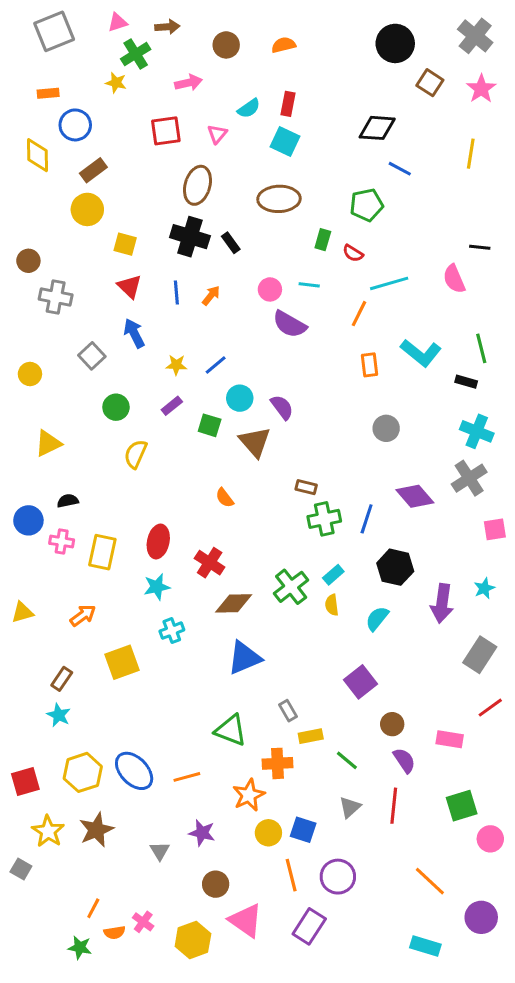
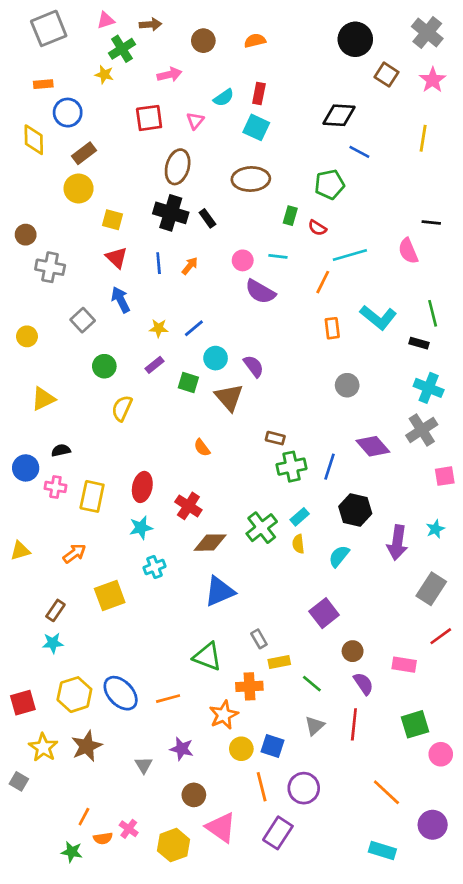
cyan star: (59, 715) -> (53, 643), turned -30

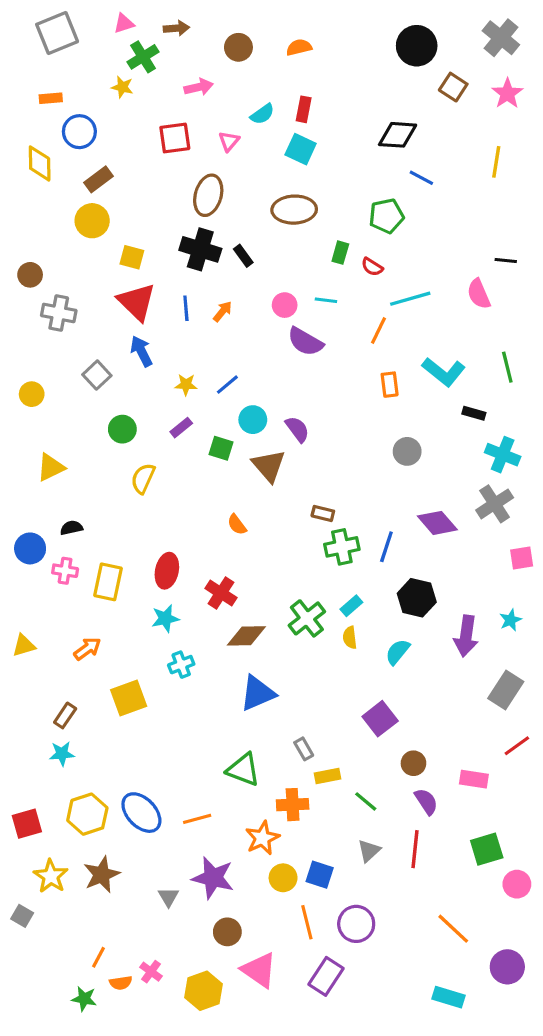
red triangle: (117, 258) -> (137, 302), size x1.5
black rectangle: (419, 343) -> (474, 413), moved
purple star: (182, 749) -> (213, 878), size x1.5

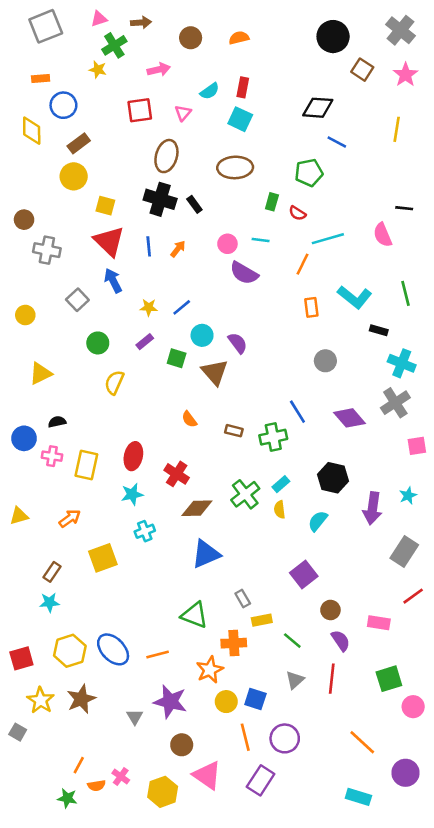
brown rectangle: (323, 513) -> (234, 431), moved
blue line: (386, 547) -> (297, 412), moved, turned -50

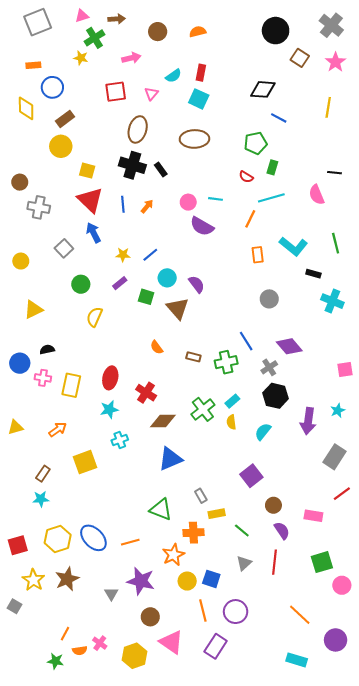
green rectangle: (272, 202) -> (272, 167), moved
gray cross: (395, 403) -> (269, 367), moved, size x0.7

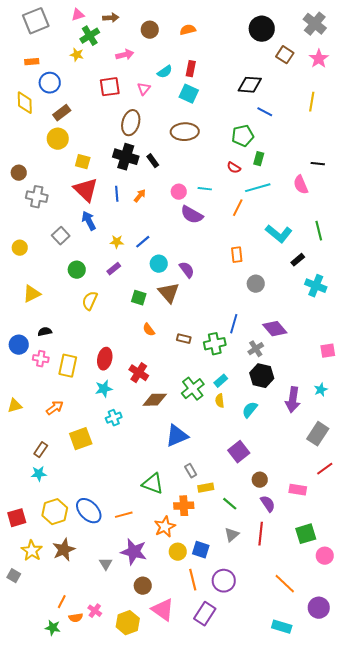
orange rectangle: (258, 255) -> (237, 255), moved
black rectangle: (313, 274) -> (298, 260), turned -56
green square: (146, 297) -> (139, 298), moved
blue line: (246, 341) -> (234, 324), turned 48
blue triangle: (170, 459) -> (177, 436), moved

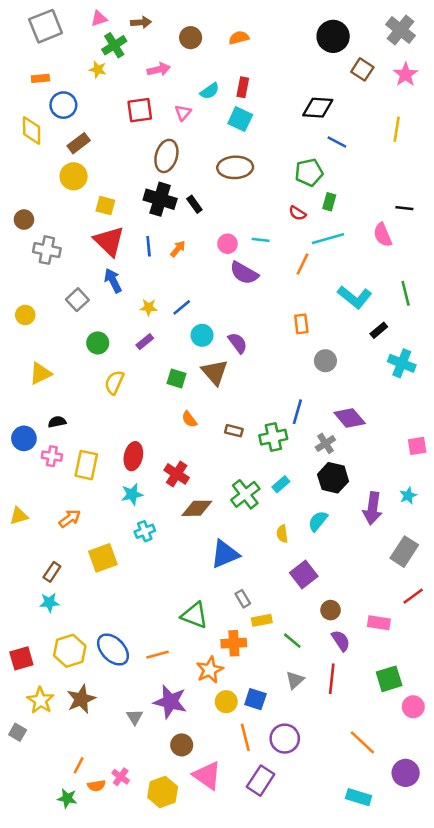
yellow semicircle: (220, 401) -> (282, 534), moved

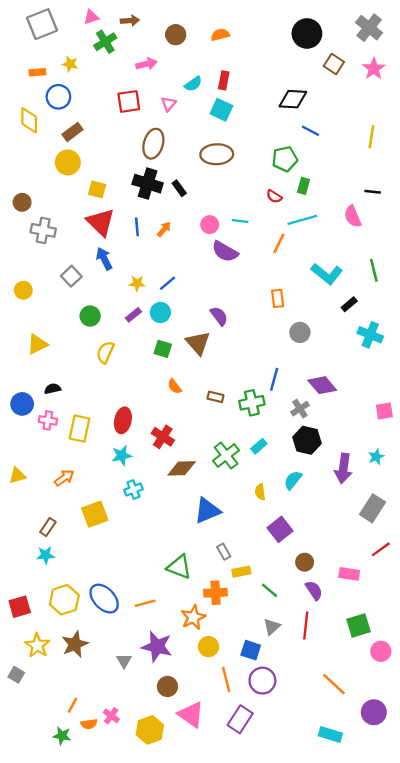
yellow star: (98, 69) -> (70, 64), moved
yellow line: (397, 129) -> (371, 137), moved
cyan circle: (202, 335) -> (160, 312), moved
blue square: (255, 699) -> (251, 650), moved

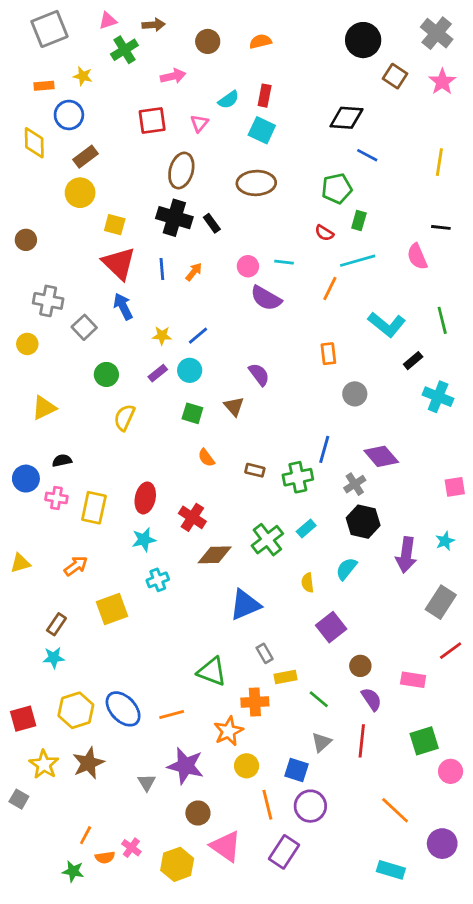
gray cross: (43, 230) -> (48, 301), moved
brown triangle: (198, 343) -> (234, 406), size x0.7

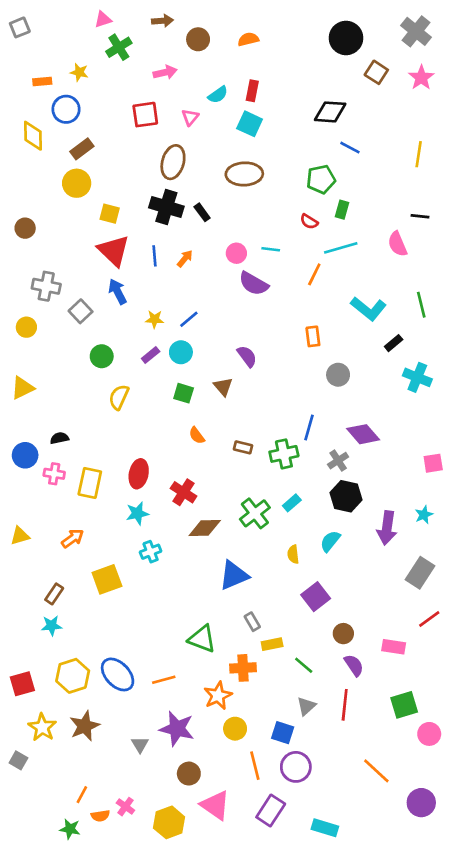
brown arrow: (154, 25) -> (162, 21), moved
gray square: (49, 29) -> (20, 27), moved, size x0.6
yellow triangle: (44, 408) -> (22, 388), moved
cyan rectangle: (391, 870) -> (325, 828), moved

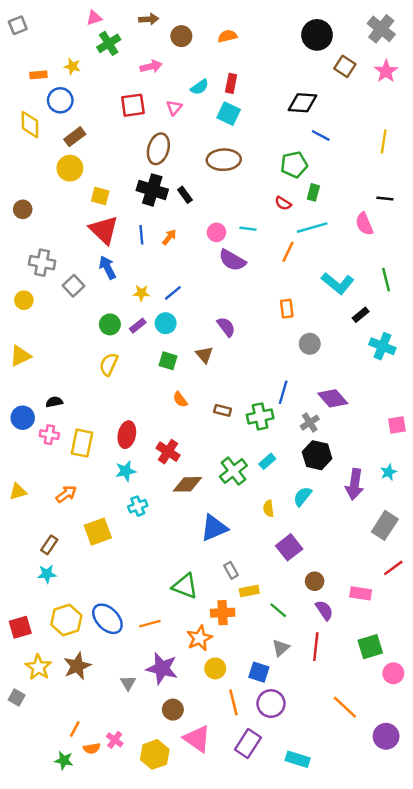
green circle: (102, 356) -> (110, 324), moved

